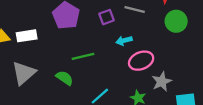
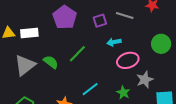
green circle: (176, 21) -> (161, 44), moved
green line: (83, 56) -> (77, 54), turned -36
green semicircle: (65, 78) -> (51, 62), moved

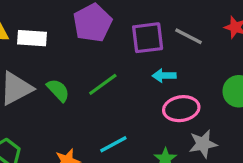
purple square: (100, 21) -> (148, 38), size x1.5

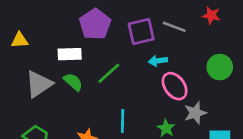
white rectangle: (32, 38) -> (70, 54), moved
pink ellipse: (181, 109) -> (175, 86), turned 68
cyan line: (113, 144) -> (123, 121), turned -55

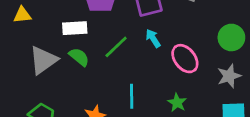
cyan arrow: (158, 61) -> (153, 38), moved, turned 66
gray star: (195, 113) -> (229, 76), moved

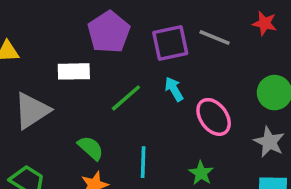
green semicircle: (79, 57) -> (91, 148), moved
gray star: (229, 76) -> (269, 142), turned -30

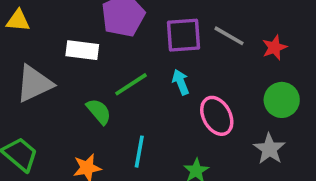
red star: (265, 23) -> (274, 47), moved, turned 30
green semicircle: (91, 148) -> (99, 111), moved

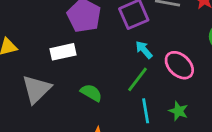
green line: (131, 84) -> (137, 79), moved
cyan line: (139, 152) -> (146, 111), moved

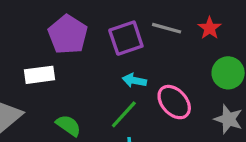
cyan arrow: (144, 50) -> (134, 80), turned -42

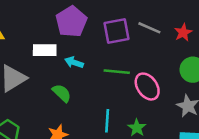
cyan arrow: (134, 80) -> (74, 62), moved
green line: (124, 114) -> (117, 72), moved, turned 45

